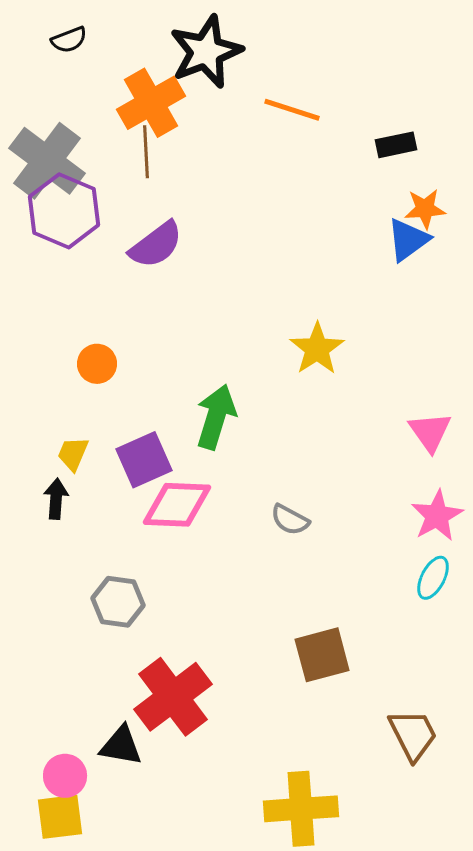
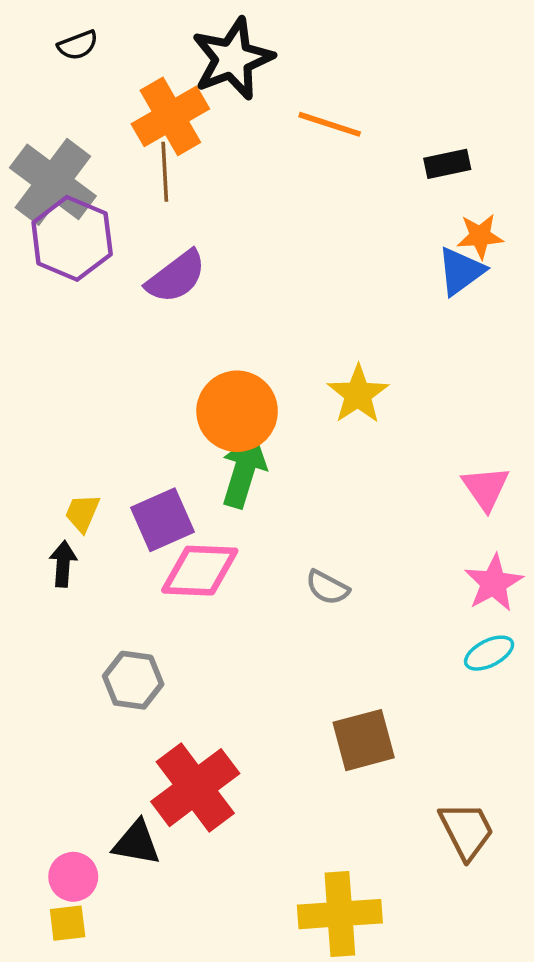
orange circle: (97, 364) -> (237, 411), moved, size x1.8
cyan ellipse: (433, 578) -> (489, 653), turned 36
yellow square: (60, 817) -> (68, 923), size x0.7

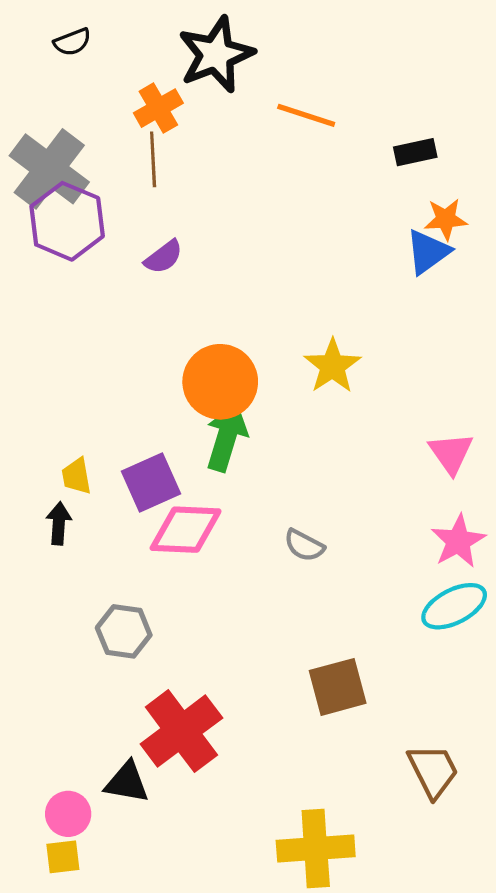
orange cross: (170, 116) -> (158, 108), size x0.7
purple semicircle: (176, 277) -> (164, 257), size x0.7
yellow trapezoid: (82, 513) -> (77, 476), turned -33
cyan ellipse: (489, 653) -> (454, 606), size x1.4

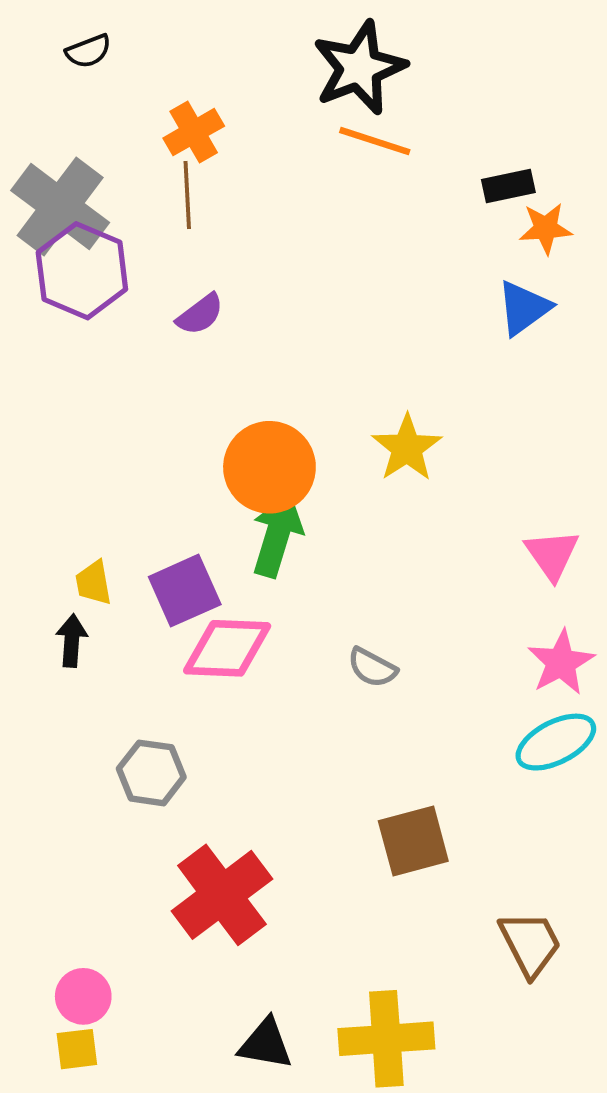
black star: (216, 55) -> (359, 68), moved
orange star: (446, 219) -> (546, 228), moved
black triangle: (127, 782) -> (266, 1044), moved

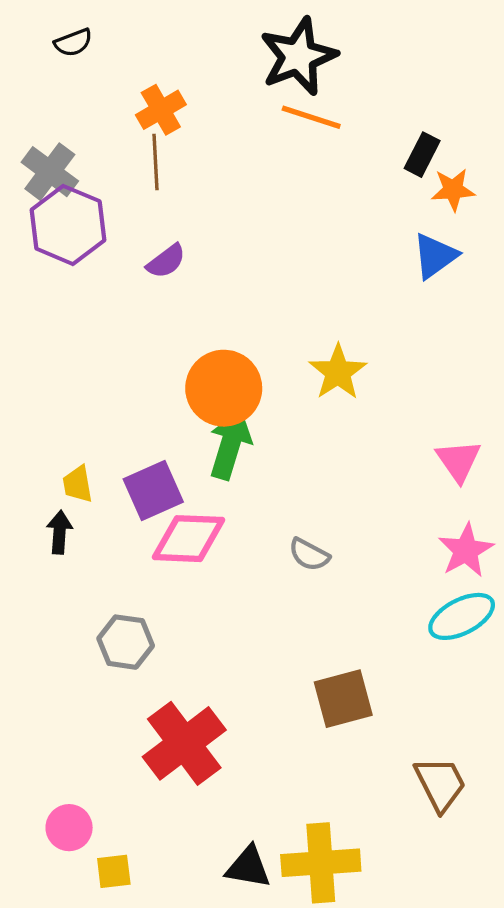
black rectangle: (508, 186) -> (422, 155), turned -51
gray cross: (60, 207) -> (50, 172), size x0.7
black triangle: (266, 1044) -> (248, 867), moved
yellow square: (77, 1049) -> (114, 871), moved

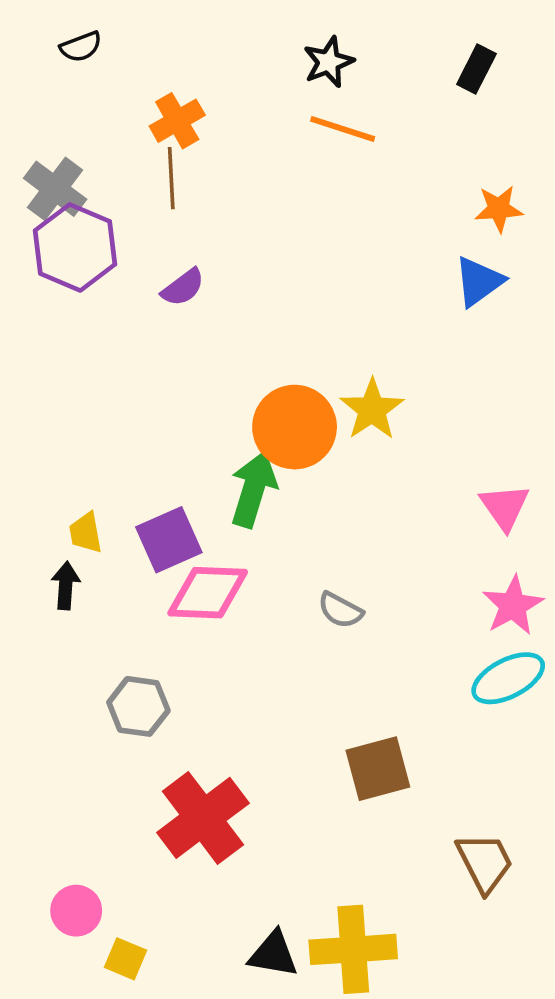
black star: (298, 56) -> (329, 62), size x0.6
black rectangle: (422, 155) -> (476, 69), moved
orange circle: (224, 388) -> (295, 427), moved
yellow square: (114, 871) -> (125, 959), turned 30

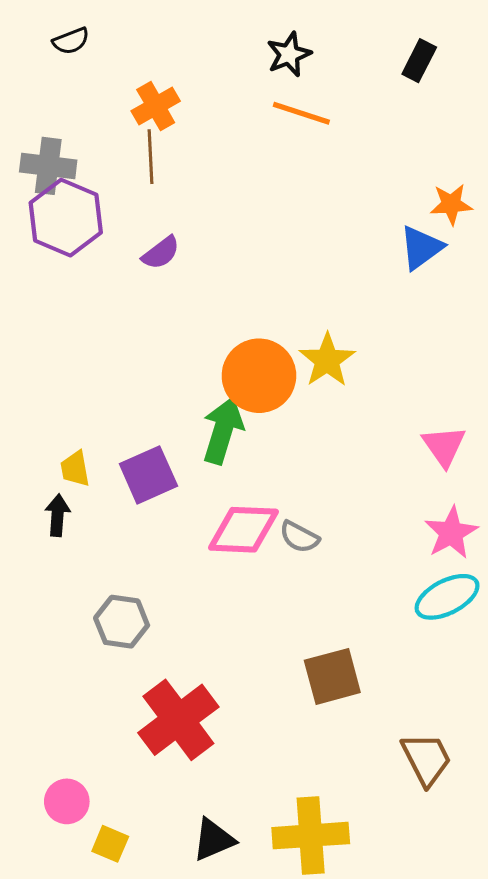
gray cross: (55, 189) -> (48, 166), turned -30
orange star: (499, 209) -> (451, 204), moved
pink diamond: (208, 593) -> (243, 530), moved
black triangle: (273, 954) -> (214, 840), moved, turned -33

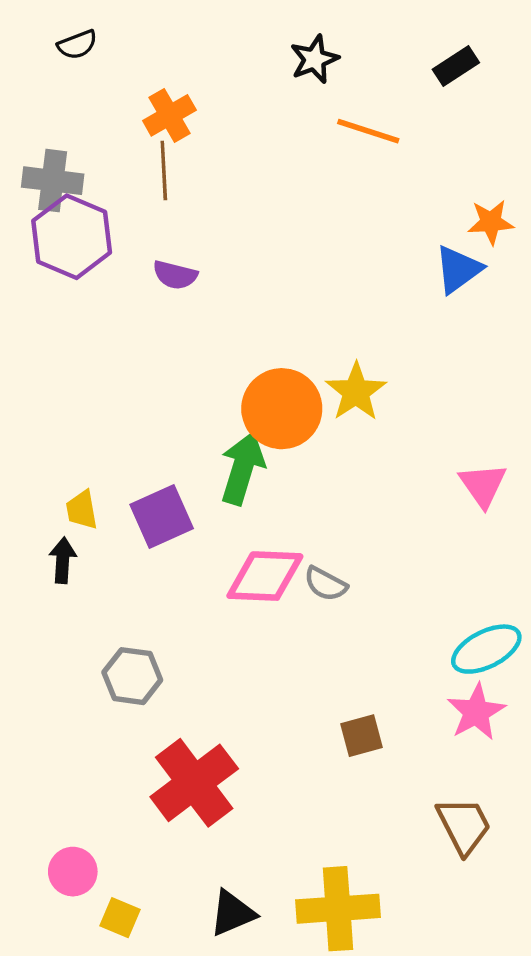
black rectangle: (419, 61) -> (456, 66), turned 30
orange line: (301, 113) -> (368, 131), moved
purple semicircle: (161, 253) -> (175, 275), turned 51
pink star: (451, 533) -> (476, 712), moved
brown square: (332, 676) -> (362, 736), size x0.7

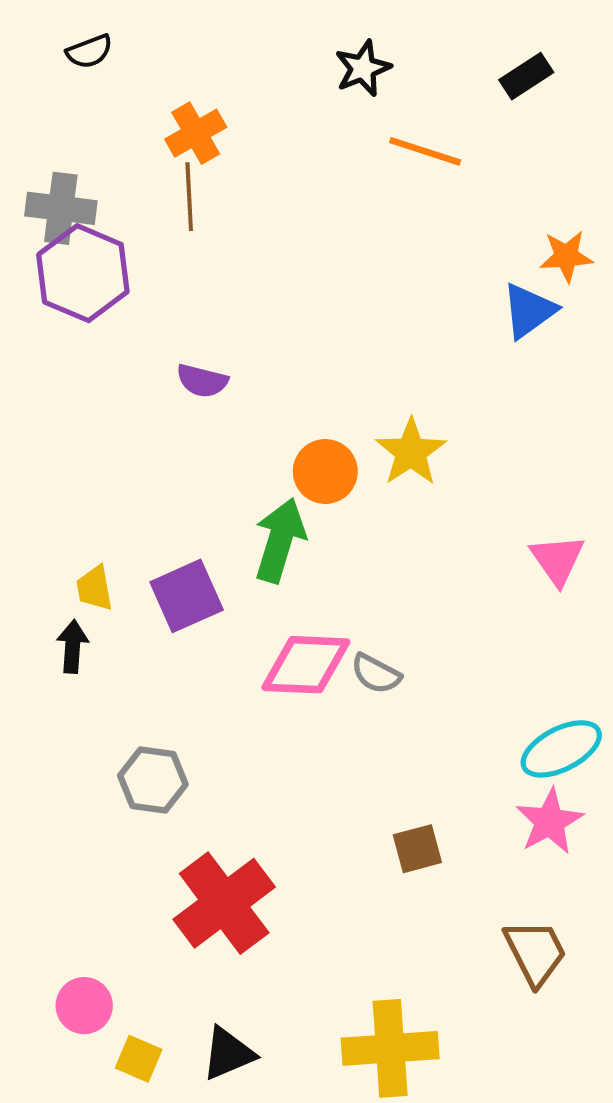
purple semicircle: (175, 275) -> (202, 381), moved
orange circle: (282, 409) -> (325, 471), size x0.7
black triangle: (232, 913) -> (228, 1054), moved

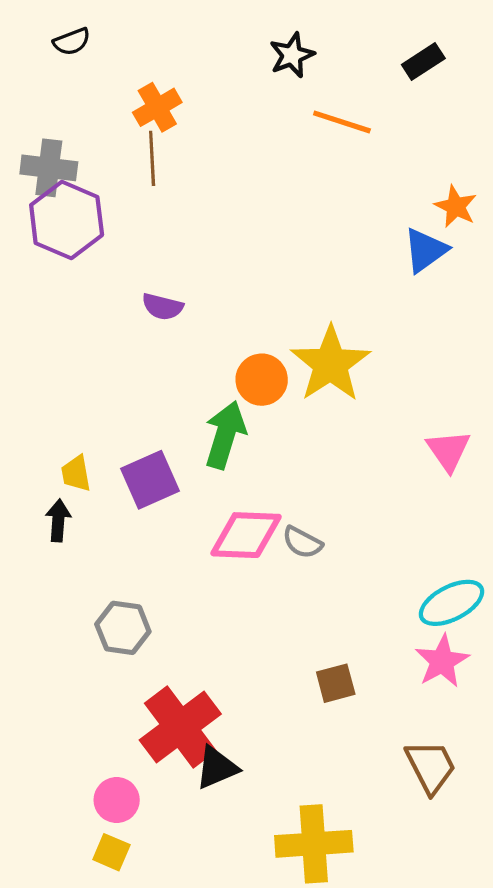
orange star: (566, 256) -> (456, 206), turned 30
yellow star: (411, 452) -> (330, 364), size x1.4
pink circle: (84, 1006) -> (117, 800), moved
black triangle: (228, 1054) -> (217, 768), moved

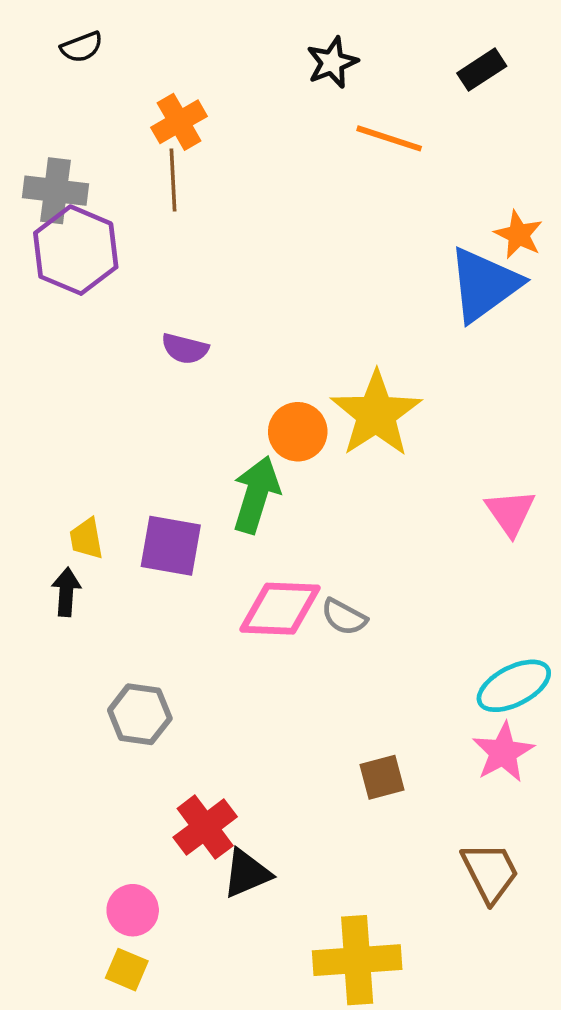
blue triangle: (425, 250) -> (484, 284), size x1.5
purple square: (150, 480) -> (171, 546), turned 34
red cross: (180, 727) -> (205, 827), size x0.7

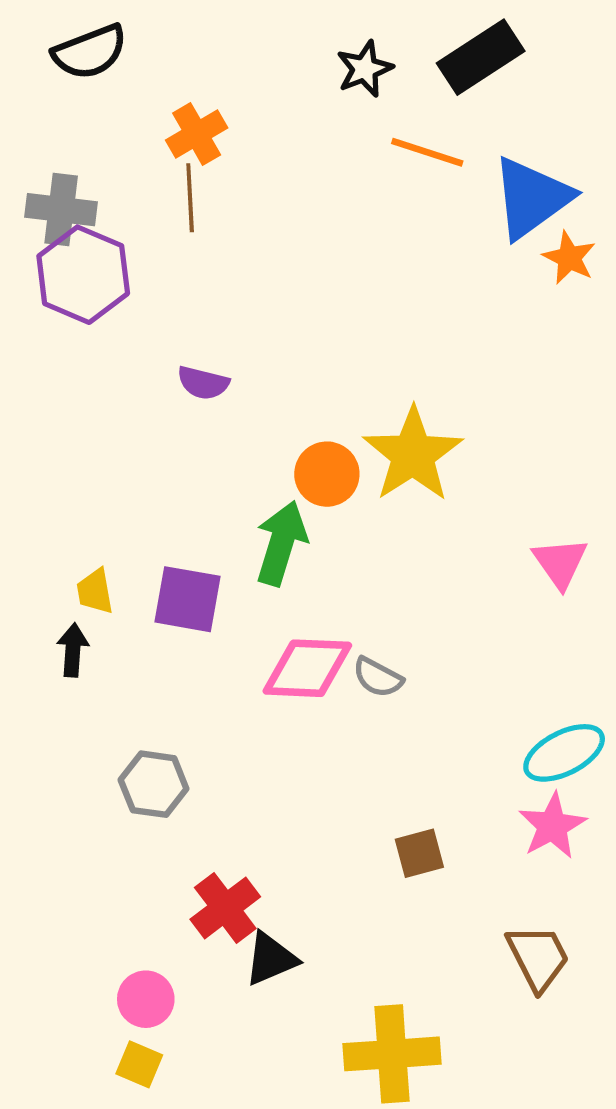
black semicircle: (82, 47) -> (90, 52), size x1.6
black rectangle: (482, 70) -> (481, 57), moved, size x1.6
blue triangle: (484, 284) -> (531, 198), moved

